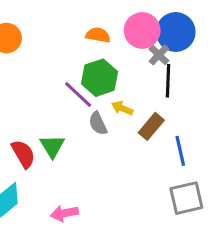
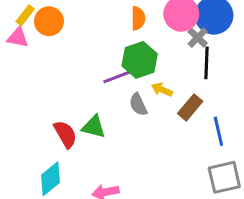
orange semicircle: (98, 35) -> (138, 18), turned 80
purple line: (78, 94) -> (119, 76), turned -64
green triangle: (52, 146) -> (94, 127), turned -45

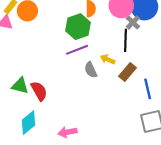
green hexagon: (140, 60) -> (78, 27), moved
black line: (207, 63) -> (125, 40), moved
green triangle: (94, 127) -> (20, 86), moved

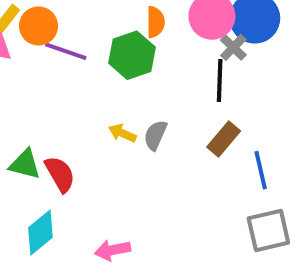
purple line: (77, 50) -> (66, 51), moved, turned 40
yellow arrow: (108, 59) -> (122, 133), moved
gray semicircle: (91, 70) -> (155, 135), turned 49

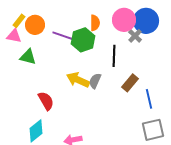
purple line: (66, 51) -> (63, 36), moved
black line: (220, 81) -> (114, 56), moved
yellow arrow: (122, 133) -> (78, 80), size x1.6
green triangle: (25, 164) -> (28, 57), moved

